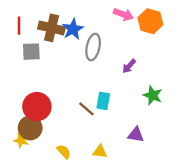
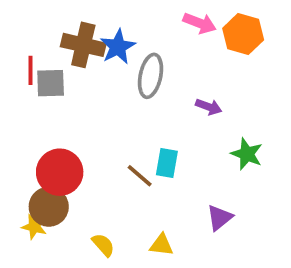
red line: (19, 26) -> (31, 70), moved
purple arrow: (129, 66) -> (209, 107), turned -112
purple triangle: (136, 135) -> (220, 218), turned -48

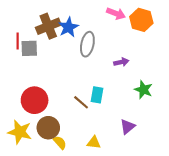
brown cross: (83, 45) -> (48, 26), turned -35
purple arrow: (209, 107) -> (121, 62), turned -32
brown circle: (49, 207) -> (48, 128), moved
yellow star: (34, 227) -> (20, 132), size x1.6

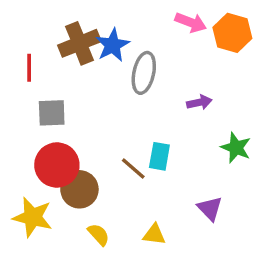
gray square: (29, 48) -> (52, 113), moved
purple triangle: (128, 127) -> (210, 208), turned -35
brown circle: (48, 128) -> (79, 189), moved

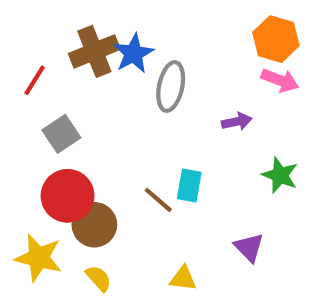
pink arrow: (191, 22) -> (280, 80), moved
red line: (29, 68) -> (35, 80), turned 32
gray square: (52, 113) -> (61, 134), turned -32
yellow semicircle: (99, 235) -> (98, 278), moved

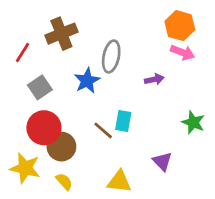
blue star: (134, 53) -> (87, 81), moved
green star: (280, 175) -> (193, 122), moved
yellow triangle: (183, 278) -> (119, 182), size x1.4

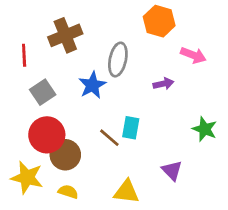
orange hexagon: (180, 26) -> (159, 21), moved
red line: (22, 52) -> (24, 55), turned -35
yellow semicircle: (64, 182) -> (68, 192), turned -30

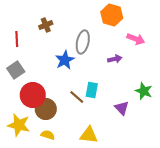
brown cross: (65, 35) -> (46, 25), size x0.6
gray square: (43, 92) -> (16, 70), moved
purple triangle: (172, 170) -> (122, 108), moved

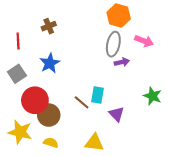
gray ellipse: (83, 42) -> (113, 44), moved
blue star: (65, 60) -> (50, 63), moved
purple triangle: (122, 108) -> (117, 114), moved

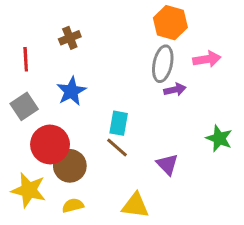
pink arrow: (144, 41) -> (207, 59), turned -30
cyan rectangle: (97, 95) -> (119, 123), moved
yellow semicircle: (51, 143) -> (73, 205), turned -32

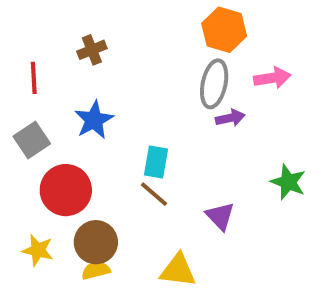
brown circle: (70, 166) -> (96, 242), moved
yellow star: (29, 190) -> (38, 250), size x0.7

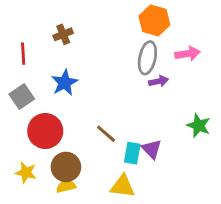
cyan rectangle: (156, 162) -> (132, 153), moved

